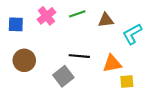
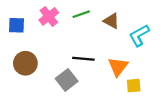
brown triangle: (106, 20) -> (111, 21), turned 35
orange triangle: (112, 64) -> (118, 67), turned -42

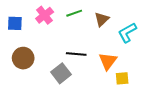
brown triangle: (111, 21) -> (102, 19), turned 49

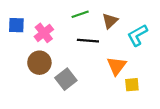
pink cross: (45, 15) -> (44, 33), moved
black line: (76, 54) -> (88, 41), moved
brown circle: (23, 58) -> (39, 63), moved

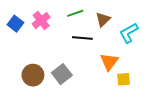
blue square: (16, 25) -> (15, 24), turned 35
pink cross: (44, 33) -> (41, 21), moved
brown circle: (39, 63) -> (33, 75), moved

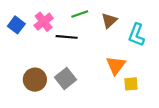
cyan L-shape: (129, 33) -> (136, 35), turned -40
black line: (82, 38) -> (67, 37), moved

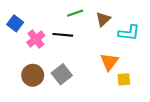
pink cross: (44, 22) -> (36, 39), moved
cyan L-shape: (136, 35) -> (129, 33), turned -105

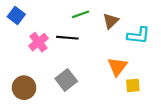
blue square: (15, 23) -> (16, 15), moved
brown circle: (33, 75) -> (24, 88), moved

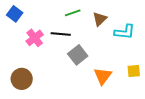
orange triangle: (117, 67) -> (103, 76), moved
gray square: (66, 80) -> (78, 55), moved
yellow square: (133, 85) -> (134, 71), moved

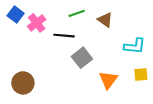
brown triangle: (100, 19) -> (105, 20), turned -42
cyan L-shape: (125, 32) -> (135, 46), moved
pink cross: (35, 38) -> (37, 23), moved

